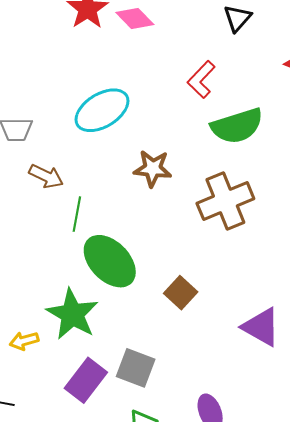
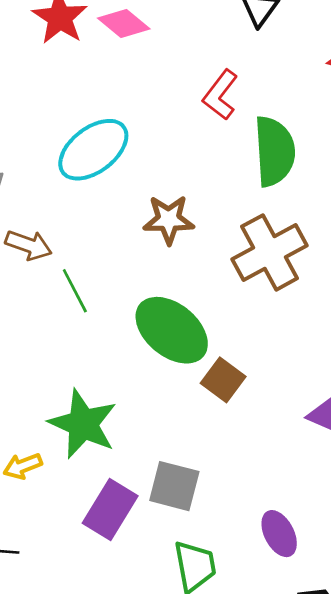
green semicircle: (237, 126) -> (274, 151), turned -70
green line: (77, 214) -> (75, 291), turned -32
green ellipse: (110, 261) -> (172, 330), moved

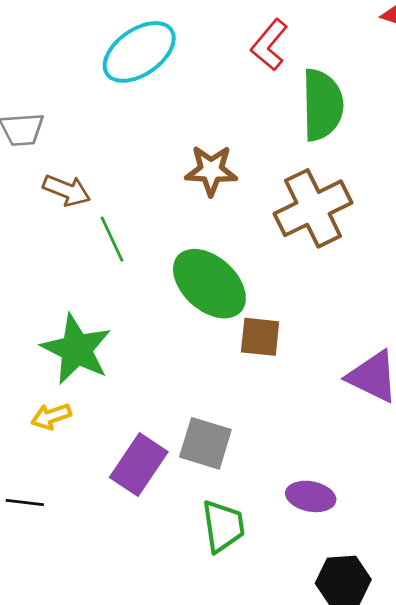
cyan ellipse: (93, 150) -> (139, 52), moved
brown square: (223, 380) -> (260, 337), turned -33
green star: (83, 424) -> (76, 349), moved
purple ellipse: (279, 534) -> (311, 496), turned -54

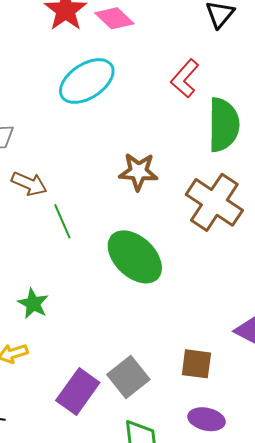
brown cross: (313, 208) -> (214, 202), turned -32
brown square: (260, 337) -> (196, 364), moved
green star: (76, 349) -> (33, 304), size x0.6
gray square: (205, 443) -> (128, 377), turned 33

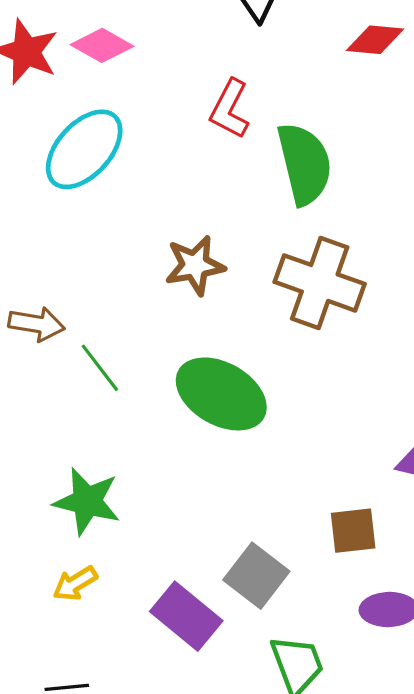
green star: (33, 304) -> (87, 501), size x1.4
purple rectangle: (78, 392) -> (186, 616), turned -72

